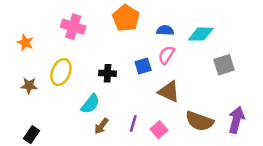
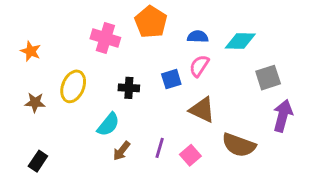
pink cross: (73, 27) -> (105, 38), moved
purple arrow: (236, 120) -> (283, 116), moved

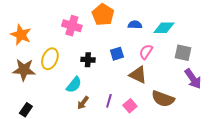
orange star: (31, 51) -> (21, 35), size x1.5
pink semicircle: (199, 66) -> (146, 52), moved
gray square: (268, 78) -> (183, 53), turned 30
brown star: (35, 103) -> (24, 70), size x1.6
purple arrow: (283, 116) -> (193, 79), turned 130

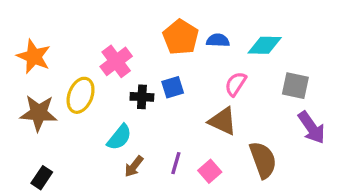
orange pentagon: (103, 15) -> (181, 37), moved
pink cross: (72, 26) -> (116, 61), moved, turned 36
blue square: (117, 54) -> (173, 87), moved
brown semicircle: (163, 99) -> (263, 160), turned -130

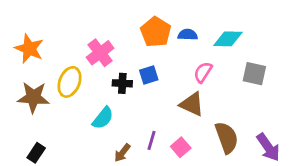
purple arrow: (312, 128) -> (268, 147), moved
brown arrow: (134, 166) -> (122, 153), moved

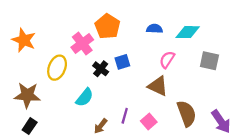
orange pentagon: (156, 32) -> (107, 26), moved
black cross: (122, 83) -> (101, 69), turned 35
brown star: (33, 97) -> (27, 95), moved

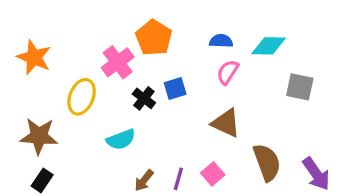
pink semicircle: (167, 60) -> (228, 72), moved
cyan semicircle: (85, 97) -> (121, 139), turned 30
purple line: (125, 116) -> (178, 179), moved

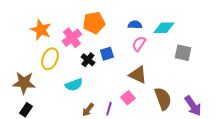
orange pentagon: (154, 38) -> (94, 23), turned 30
orange star: (34, 57) -> (41, 30), moved
pink square: (213, 174) -> (128, 98), moved

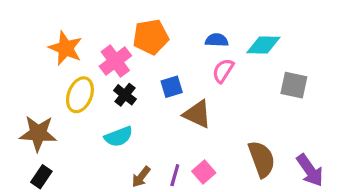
black cross: (88, 60) -> (125, 95), moved
brown triangle: (138, 75) -> (197, 114), moved
pink square: (128, 98) -> (204, 172), moved

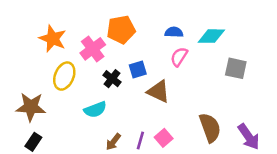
black cross: (125, 95) -> (112, 79), moved

